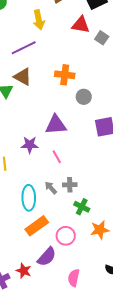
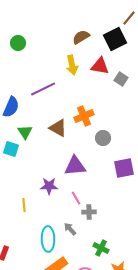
yellow arrow: (39, 20) -> (72, 65), moved
orange cross: (65, 75) -> (84, 116), turned -30
brown triangle: (23, 77) -> (58, 128), moved
gray cross: (70, 185) -> (89, 212), moved

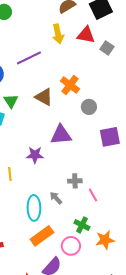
orange cross: (84, 116) -> (70, 85), turned -30
pink line: (76, 198) -> (93, 195), moved
green cross: (101, 248) -> (82, 225), moved

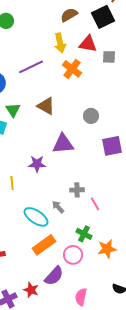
gray square: (107, 48) -> (109, 57), turned -32
orange cross: (70, 85) -> (72, 69), moved
cyan ellipse: (34, 208) -> (36, 217), turned -55

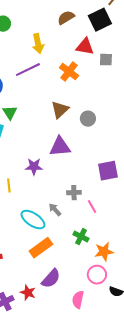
yellow arrow: (60, 43) -> (38, 44), moved
brown triangle: (46, 106) -> (60, 110), moved, turned 48
purple square: (112, 146) -> (108, 171), moved
pink circle: (73, 255) -> (97, 275), moved

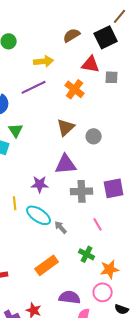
yellow arrow: (38, 44) -> (44, 61), turned -84
gray cross: (74, 193) -> (82, 191), moved, size x1.5
cyan ellipse: (33, 220) -> (39, 215), moved
purple semicircle: (51, 279) -> (70, 297), moved, turned -125

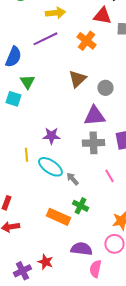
purple triangle: (66, 164) -> (94, 116), moved
green cross: (87, 254) -> (80, 206), moved
orange rectangle: (47, 265) -> (58, 217), turned 60

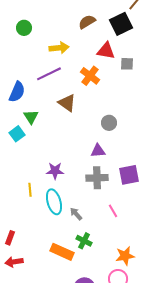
brown triangle: (77, 79) -> (67, 103), moved, turned -42
cyan square: (13, 99) -> (17, 134), turned 35
purple triangle: (94, 116) -> (98, 151), size x0.7
cyan ellipse: (50, 167) -> (54, 202), turned 40

